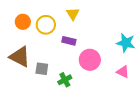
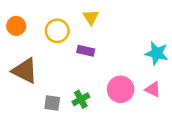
orange circle: (23, 22) -> (16, 26), moved
pink circle: (90, 60) -> (121, 89), moved
gray square: (42, 69) -> (52, 103), moved

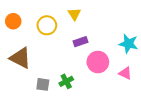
purple rectangle: (86, 51) -> (81, 42), moved, turned -32
pink circle: (121, 89) -> (98, 62), moved

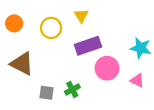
purple rectangle: (81, 42) -> (88, 46), size x1.6

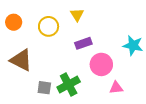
purple rectangle: (88, 46) -> (83, 43), size x0.7
pink triangle: (137, 80) -> (116, 88), moved, turned -32
green cross: (72, 89) -> (69, 85), size x1.5

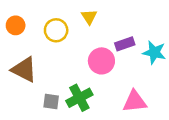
purple rectangle: (83, 43) -> (125, 44), moved
pink circle: (101, 64) -> (101, 61), moved
pink triangle: (116, 88) -> (135, 101), size x1.5

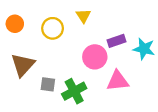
brown triangle: (24, 70) -> (23, 65), turned 45
gray square: (51, 101) -> (48, 84), moved
pink triangle: (135, 101) -> (118, 81), moved

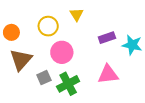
orange circle: (15, 24) -> (11, 32), moved
pink circle: (95, 57) -> (62, 52), moved
gray square: (48, 84) -> (44, 78), turned -32

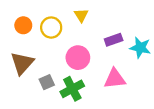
orange circle: (11, 32) -> (23, 25), moved
pink circle: (62, 52) -> (78, 58), moved

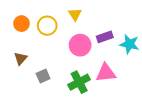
pink circle: (78, 58) -> (80, 45), moved
brown triangle: (22, 63) -> (20, 58), size x0.6
green cross: (72, 89) -> (79, 82), moved

